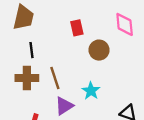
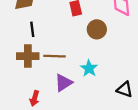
brown line: (55, 78) -> (55, 56), turned -70

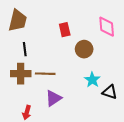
cyan star: (89, 68) -> (92, 80), moved
black triangle: (125, 89) -> (110, 92), moved

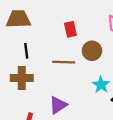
brown trapezoid: (18, 20) -> (18, 19), turned -105
brown line: (45, 74) -> (64, 62), moved

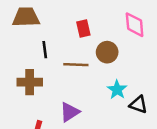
black line: (26, 51) -> (45, 50), moved

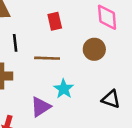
brown circle: (107, 52) -> (94, 49), moved
cyan star: (117, 90) -> (64, 89), moved

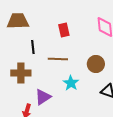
brown circle: (94, 49) -> (96, 64), moved
purple triangle: (41, 107) -> (43, 97), moved

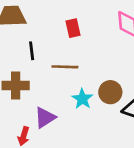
brown circle: (96, 64) -> (110, 92), moved

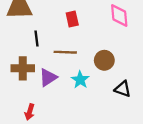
brown circle: (110, 92) -> (104, 60), moved
purple triangle: (45, 118) -> (48, 78), moved

